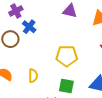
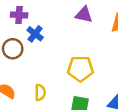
purple cross: (16, 11) -> (19, 15), turned 32

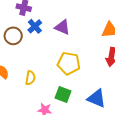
purple triangle: (84, 15) -> (62, 27), moved

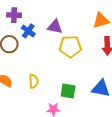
yellow pentagon: (69, 63) -> (70, 47), moved

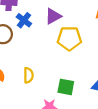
purple triangle: (55, 27) -> (53, 16), turned -42

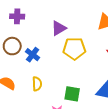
blue cross: (24, 20) -> (33, 55), moved

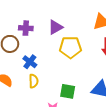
purple cross: (17, 16) -> (26, 28), moved
blue cross: (33, 55) -> (30, 62), moved

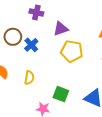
purple cross: (26, 28) -> (36, 13), moved
blue cross: (30, 62) -> (31, 45), moved

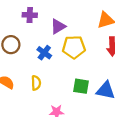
blue cross: (31, 45) -> (44, 53), moved
green square: (61, 94) -> (81, 86), moved

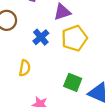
yellow pentagon: (74, 47) -> (74, 38), turned -30

